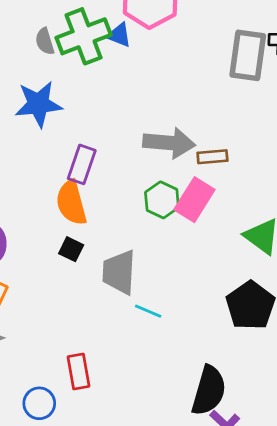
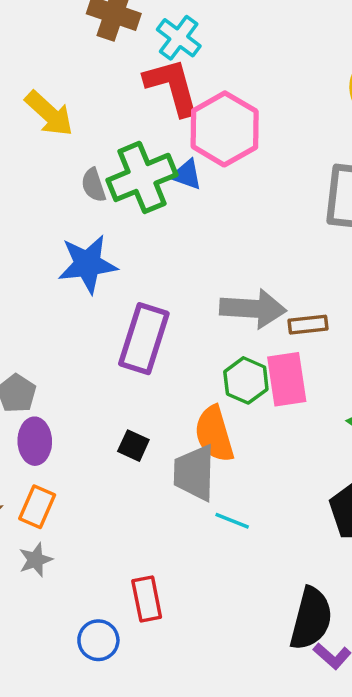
purple rectangle: (82, 164) -> (144, 339), size x1.4
pink rectangle: (194, 200) -> (287, 379), turned -39
orange semicircle: (71, 203) -> (214, 434), moved

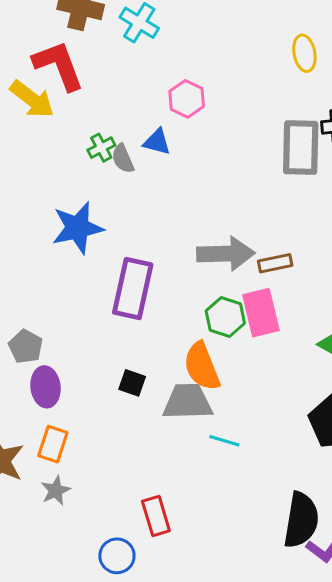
red L-shape: (172, 87) -> (59, 65), moved
pink hexagon: (225, 129) -> (187, 99), size x0.6
green cross: (142, 177) -> (101, 148), moved, size x0.5
gray semicircle: (93, 185) -> (123, 159), moved
gray trapezoid: (194, 473) -> (188, 402), turned 92

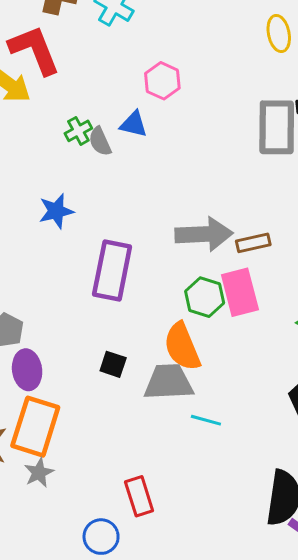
blue star: (78, 228) -> (56, 211), size x0.7
orange rectangle: (53, 444) -> (35, 427), size x1.6

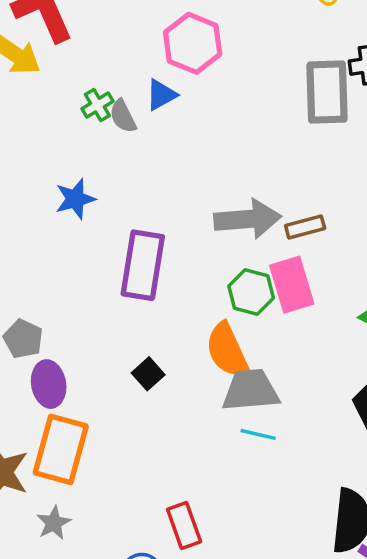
pink hexagon: (162, 81) -> (193, 43), size x1.4
blue triangle: (134, 124) -> (161, 95), turned -40
black square: (113, 364) -> (148, 374), turned 32
gray trapezoid: (169, 382) -> (251, 390), moved
gray star: (39, 473) -> (54, 523), moved

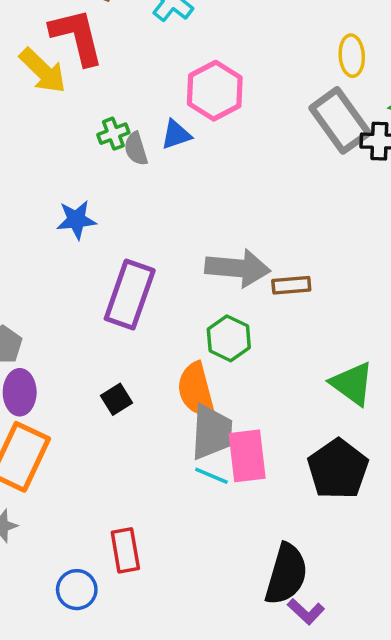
gray rectangle: (327, 92) -> (340, 120), moved, turned -44
pink rectangle: (292, 285) -> (247, 456), moved
gray trapezoid: (251, 390) -> (212, 432), turned 88

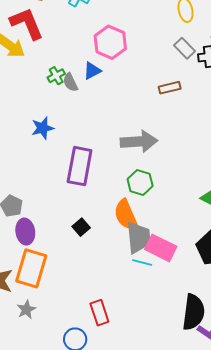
gray rectangle: (340, 120) -> (185, 48), size x0.6
brown rectangle: (291, 285) -> (170, 88), moved
pink rectangle: (247, 456) -> (161, 248), turned -48

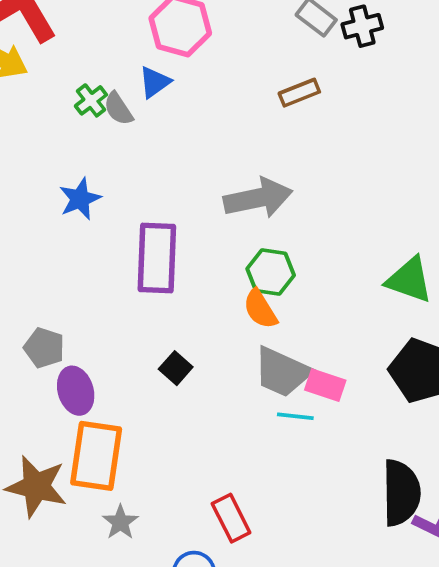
orange semicircle: (126, 215) -> (260, 309), moved, size x0.7
gray trapezoid: (138, 238) -> (282, 372), turned 128
pink rectangle: (161, 248) -> (325, 385), size x0.7
gray star: (26, 310) -> (120, 522), moved

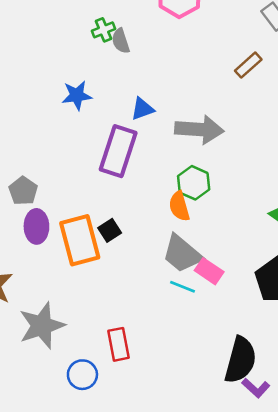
blue triangle: (155, 82) -> (142, 109), moved
brown rectangle: (299, 93) -> (248, 65), turned -36
orange rectangle: (96, 456) -> (80, 240), moved, turned -39
gray star: (120, 522) -> (42, 326), size x1.8

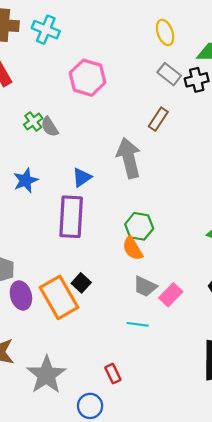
gray arrow: (199, 130) -> (129, 158), moved, turned -93
gray trapezoid: (182, 254) -> (145, 286), size x0.7
pink rectangle: (209, 271) -> (171, 295), turned -65
cyan line: (183, 287) -> (138, 324), moved
red rectangle: (119, 344) -> (113, 374), size x0.7

